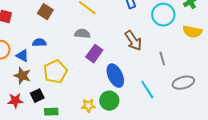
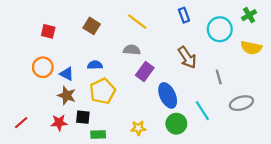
blue semicircle: (39, 43) -> (95, 65), moved
black square: (37, 96) -> (83, 117), turned 32
green circle: (109, 101) -> (176, 124), moved

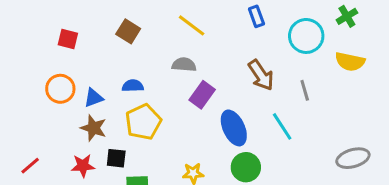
blue triangle: (67, 74) -> (94, 98), turned -48
gray line: (219, 77) -> (305, 90), moved
gray ellipse: (241, 103) -> (353, 158), moved
cyan line: (202, 111) -> (282, 126), moved

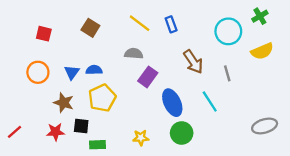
blue rectangle: (256, 16) -> (171, 24), moved
yellow semicircle: (350, 62) -> (262, 51), turned -35
blue triangle: (94, 98) -> (72, 72), moved, turned -35

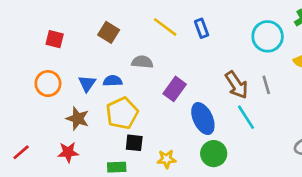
gray semicircle: (134, 54) -> (142, 62), moved
brown arrow: (193, 62) -> (237, 85), moved
black square: (81, 126) -> (134, 143), moved

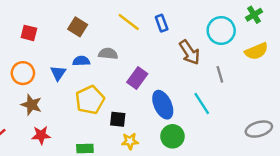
blue semicircle: (113, 81) -> (81, 61), moved
brown arrow: (237, 85) -> (190, 52), moved
brown star: (78, 119) -> (31, 105), moved
black square: (134, 143) -> (118, 119), moved

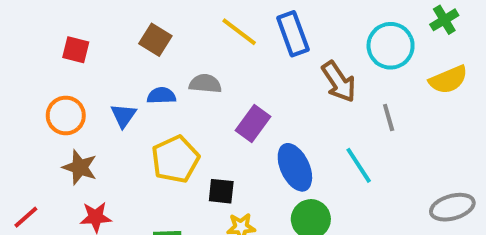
blue rectangle: (162, 23) -> (293, 34), size x1.5

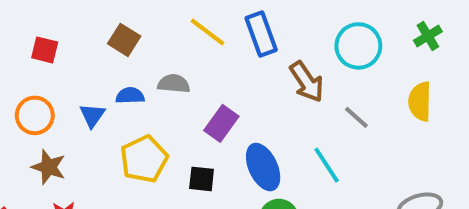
green cross: (444, 20) -> (428, 36), moved
yellow semicircle: (448, 80) -> (420, 102), moved, turned 114
gray line: (389, 117) -> (356, 117), turned -32
black square: (221, 191) -> (202, 179), moved

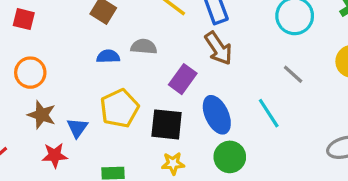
red square: (45, 50) -> (24, 19), moved
brown arrow: (307, 82) -> (218, 48), moved
blue triangle: (92, 115) -> (77, 128), moved
black square: (202, 179) -> (167, 124), size x1.5

